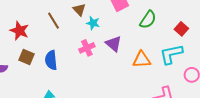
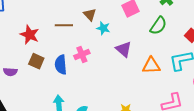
brown line: (53, 21) -> (64, 25), turned -60
pink cross: (87, 48) -> (82, 54), moved

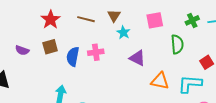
green semicircle: (158, 26) -> (177, 44), turned -54
purple triangle: (124, 49) -> (137, 58), turned -30
brown square: (36, 61) -> (50, 47), turned 35

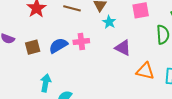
brown square: (50, 47) -> (33, 47), moved
blue semicircle: (73, 57) -> (58, 46), turned 48

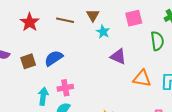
pink cross: (81, 42) -> (65, 88), moved

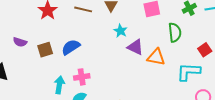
cyan star: (103, 32) -> (120, 31), moved
orange triangle: (142, 78) -> (156, 57), moved

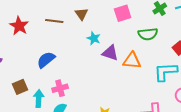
green semicircle: (175, 32) -> (148, 34), turned 96
brown square: (45, 50) -> (20, 87), moved

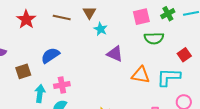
pink square: (123, 13) -> (141, 17), moved
cyan star: (94, 38) -> (101, 29), moved
orange triangle: (132, 61) -> (141, 75), moved
brown square: (20, 87) -> (23, 71), moved

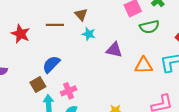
cyan star: (101, 29) -> (89, 34), moved
brown square: (23, 71) -> (38, 85), moved

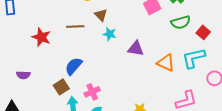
green semicircle: (149, 27) -> (181, 22), moved
orange triangle: (144, 65) -> (166, 63), turned 30

